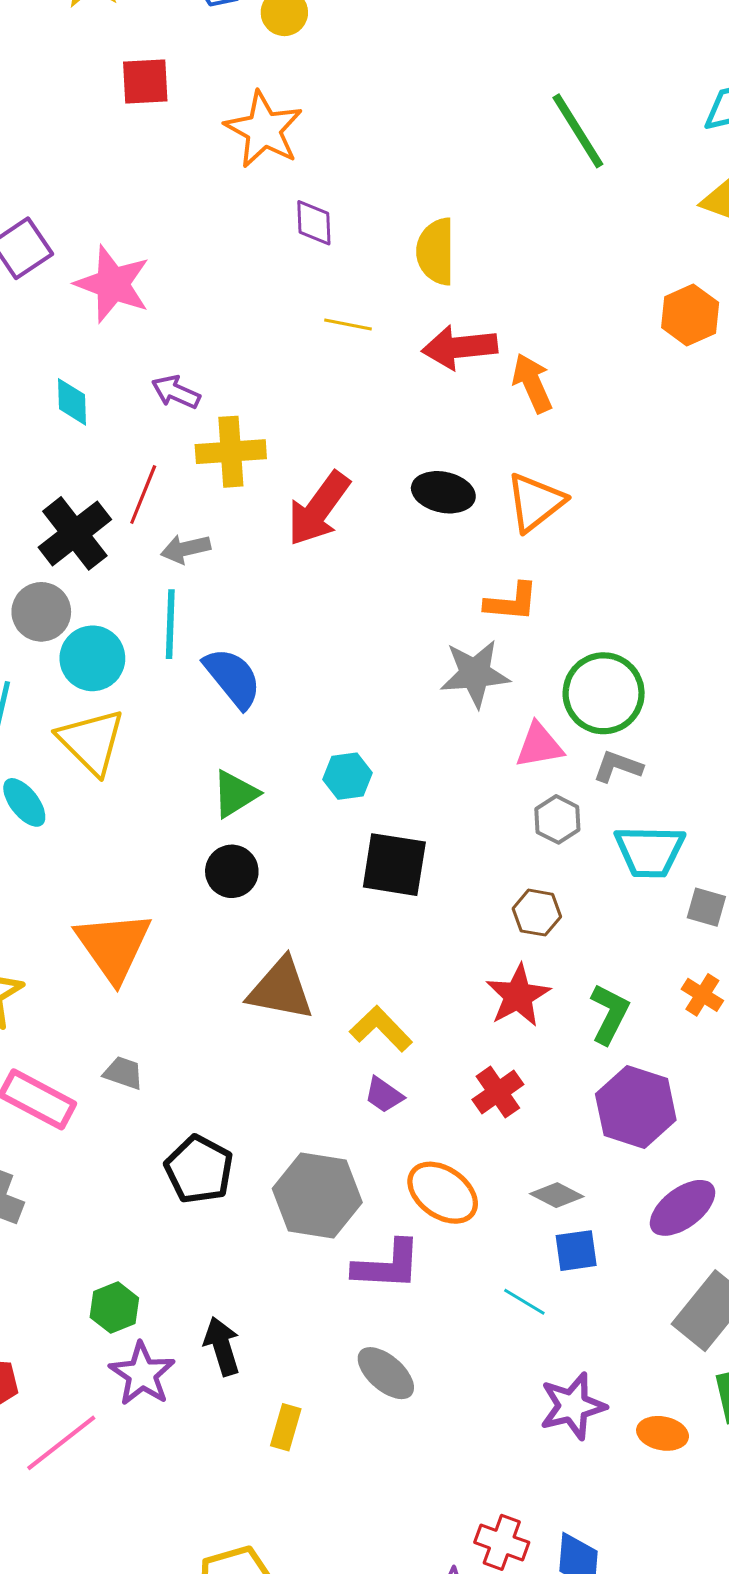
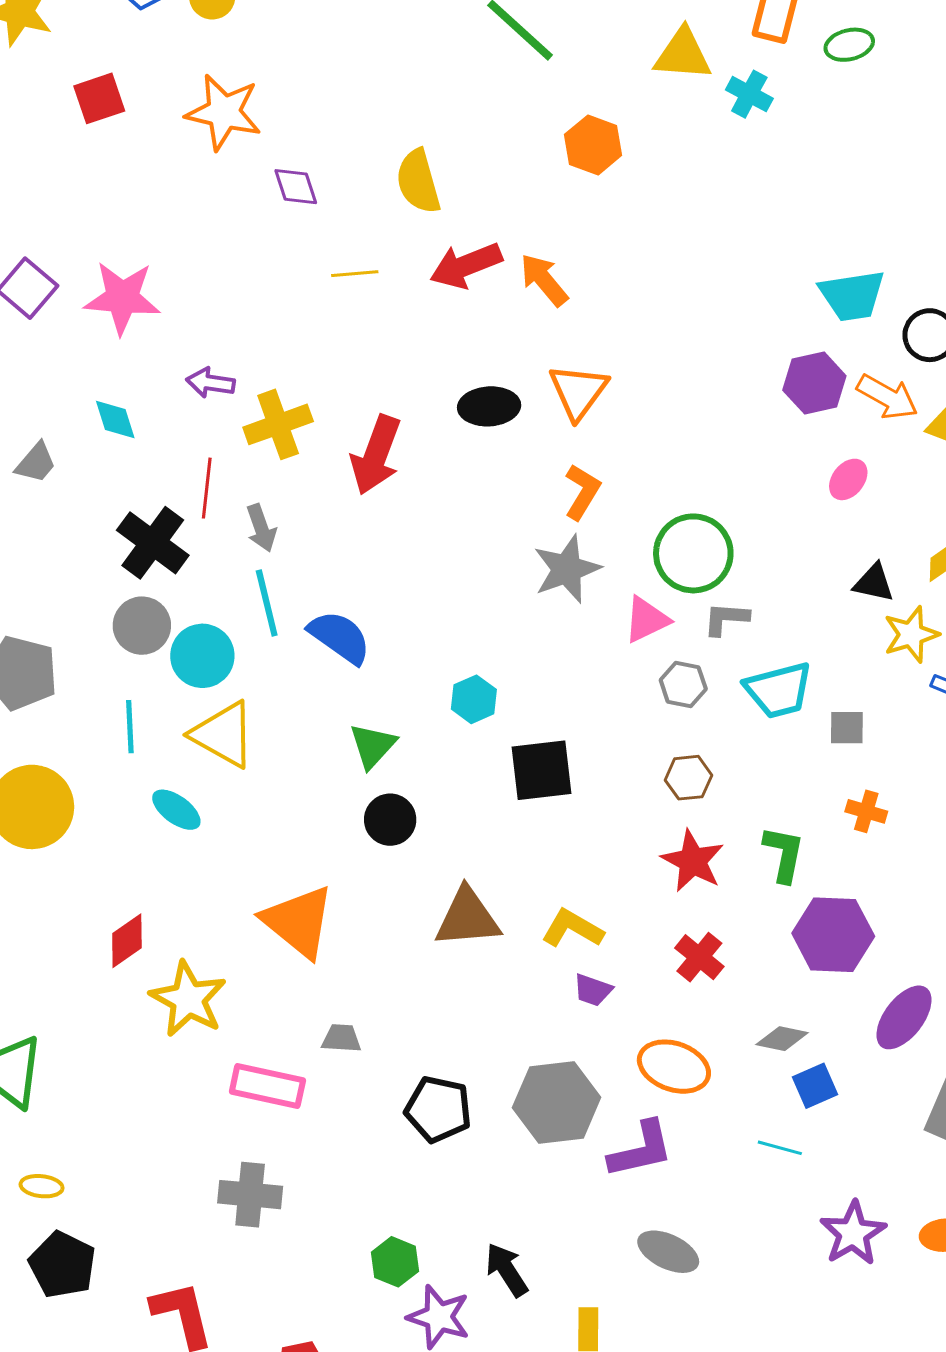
orange hexagon: (690, 315) -> (593, 145), moved
gray arrow: (186, 549) -> (261, 528), turned -81
orange L-shape: (511, 602) -> (582, 492), turned -48

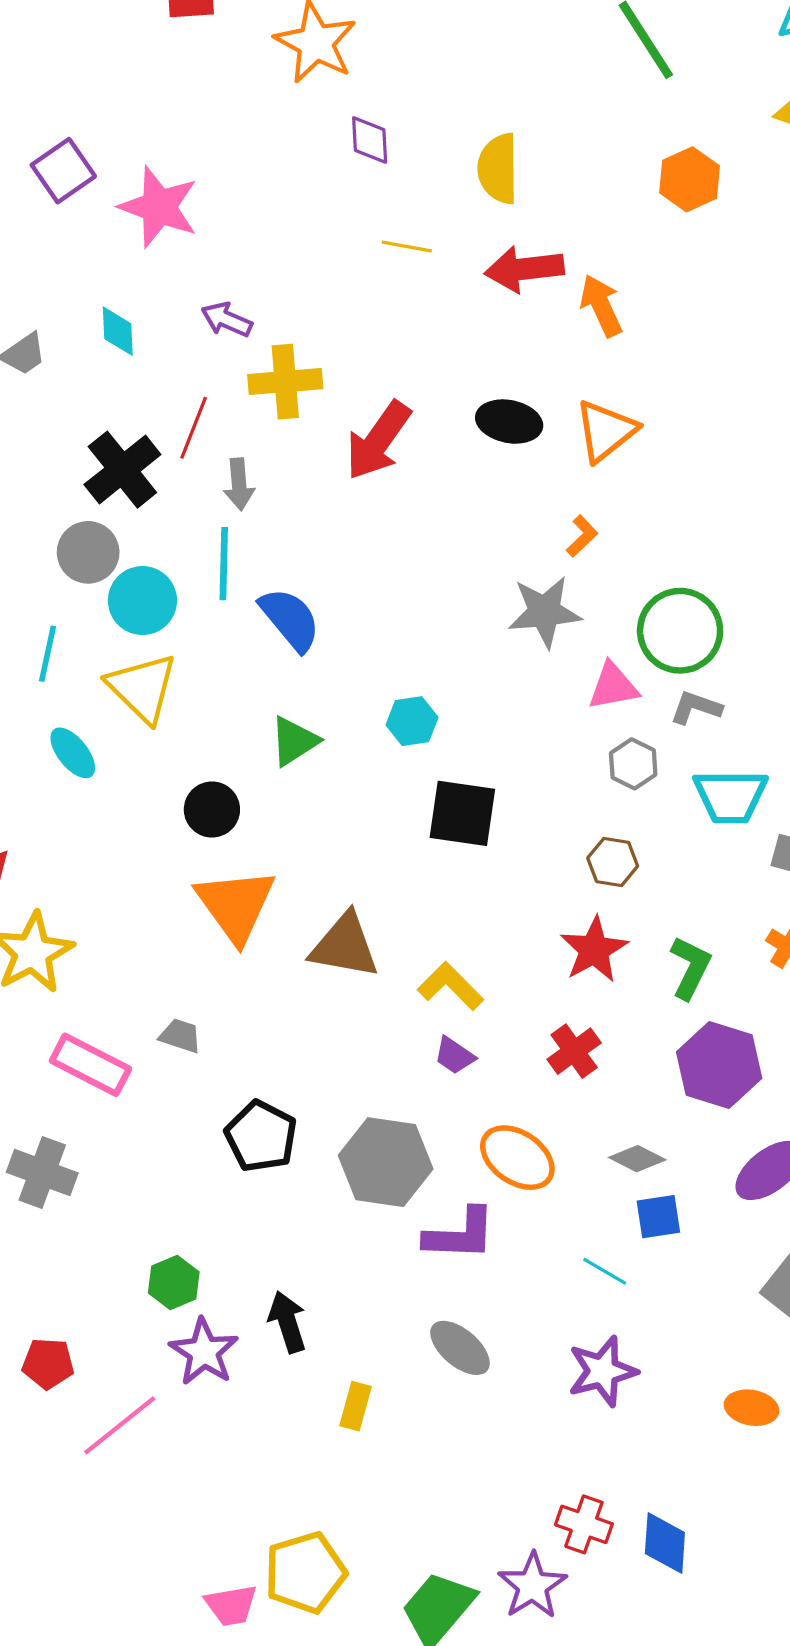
orange L-shape: (582, 492) -> (582, 536), size x0.7
black circle: (390, 820) -> (212, 810), moved
orange triangle: (298, 922) -> (236, 905), moved
purple star: (853, 1233) -> (602, 1371), moved

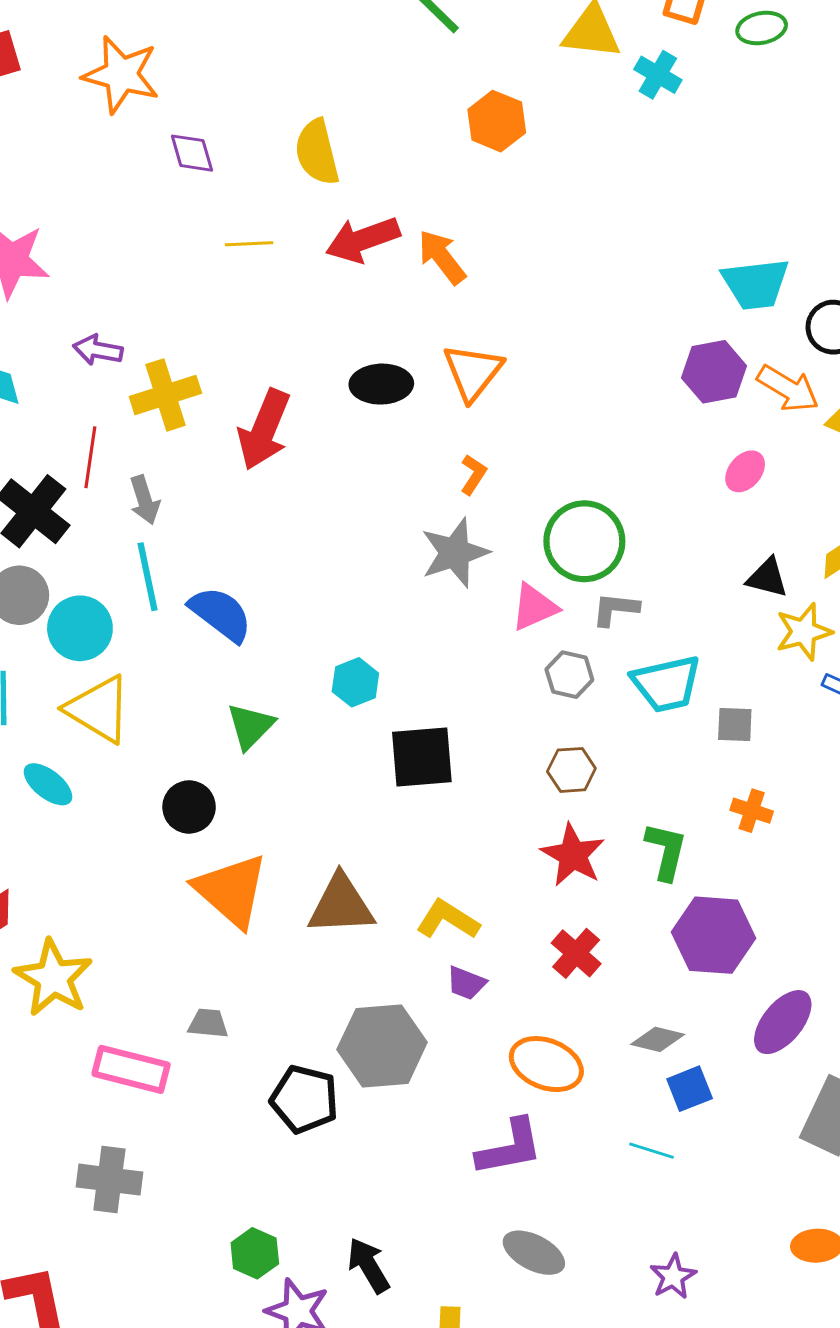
gray hexagon: (386, 1162) -> (382, 1046), moved
purple star: (602, 1371) -> (673, 1276), moved, size x0.7

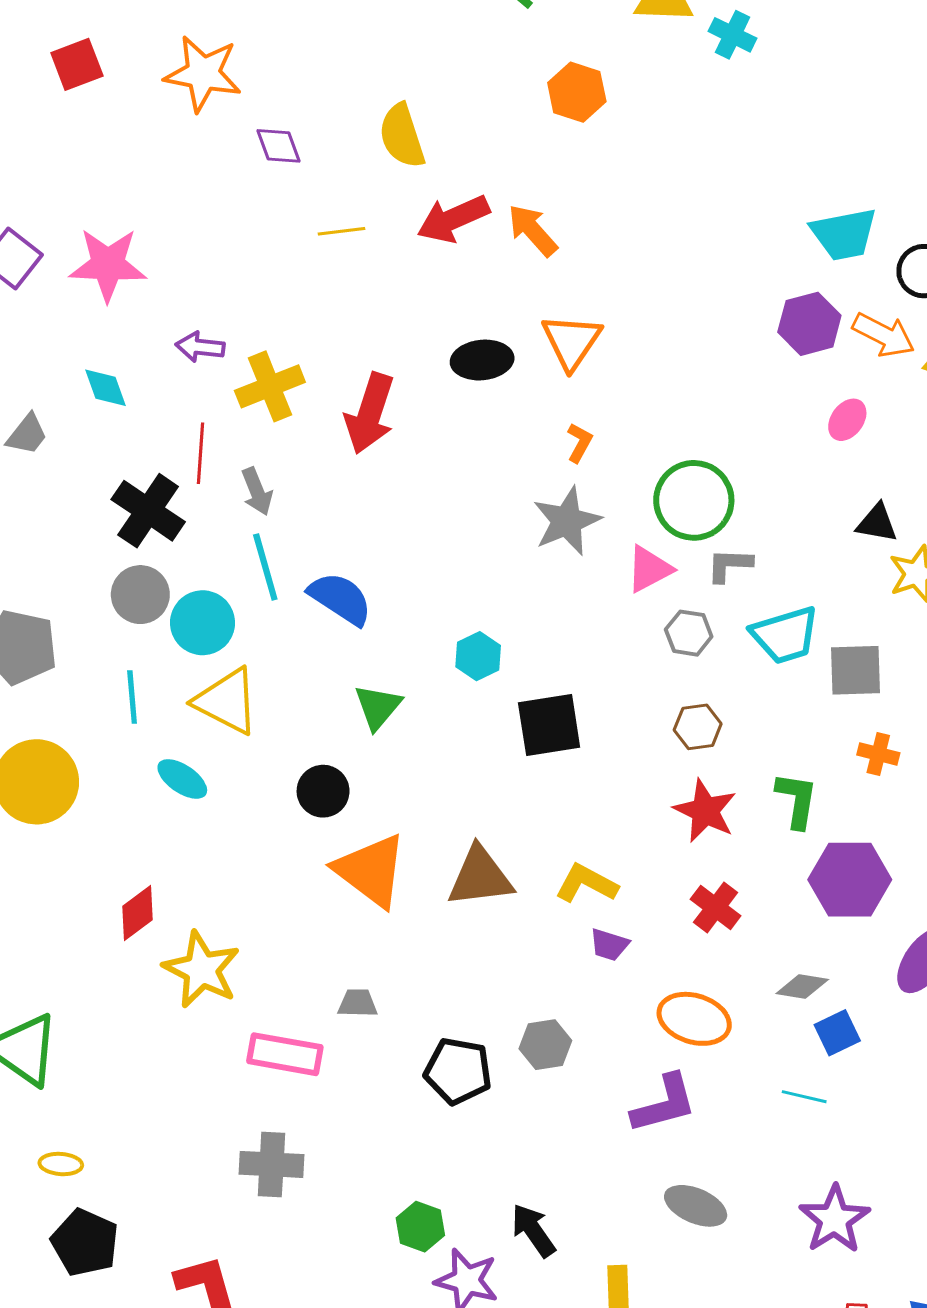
gray square: (735, 724) -> (855, 670), size x1.5
gray hexagon: (382, 1046) -> (545, 1045), moved, size x0.6
purple star: (673, 1276) -> (834, 1219), size x1.5

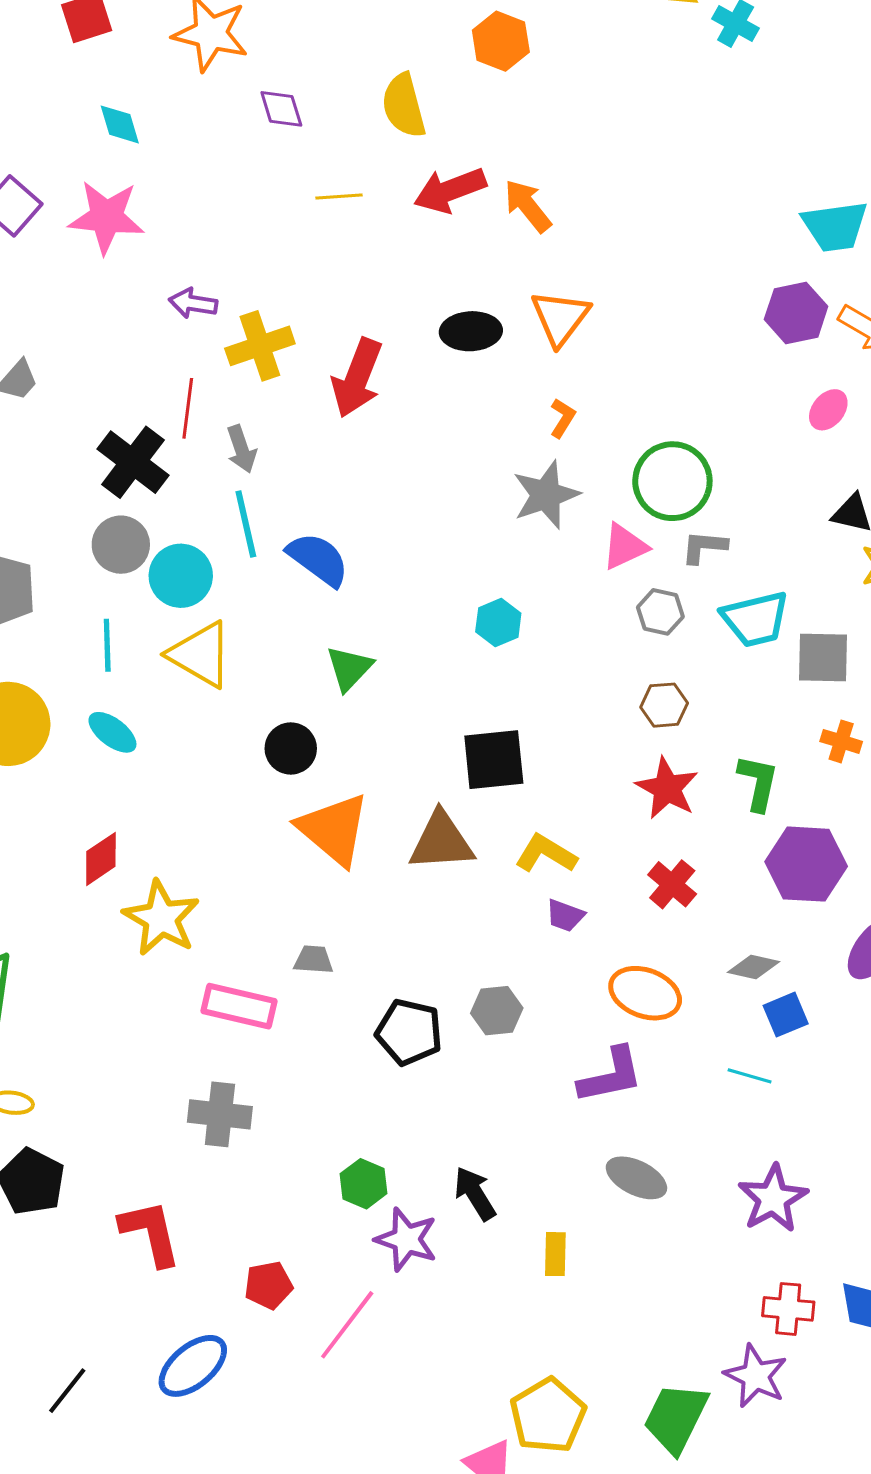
orange hexagon: (577, 92) -> (501, 41), moved
cyan diamond: (105, 388) -> (120, 124), moved
cyan hexagon: (478, 656) -> (498, 622), moved
black square: (549, 725) -> (494, 760), moved
cyan ellipse: (182, 779) -> (112, 732), moved

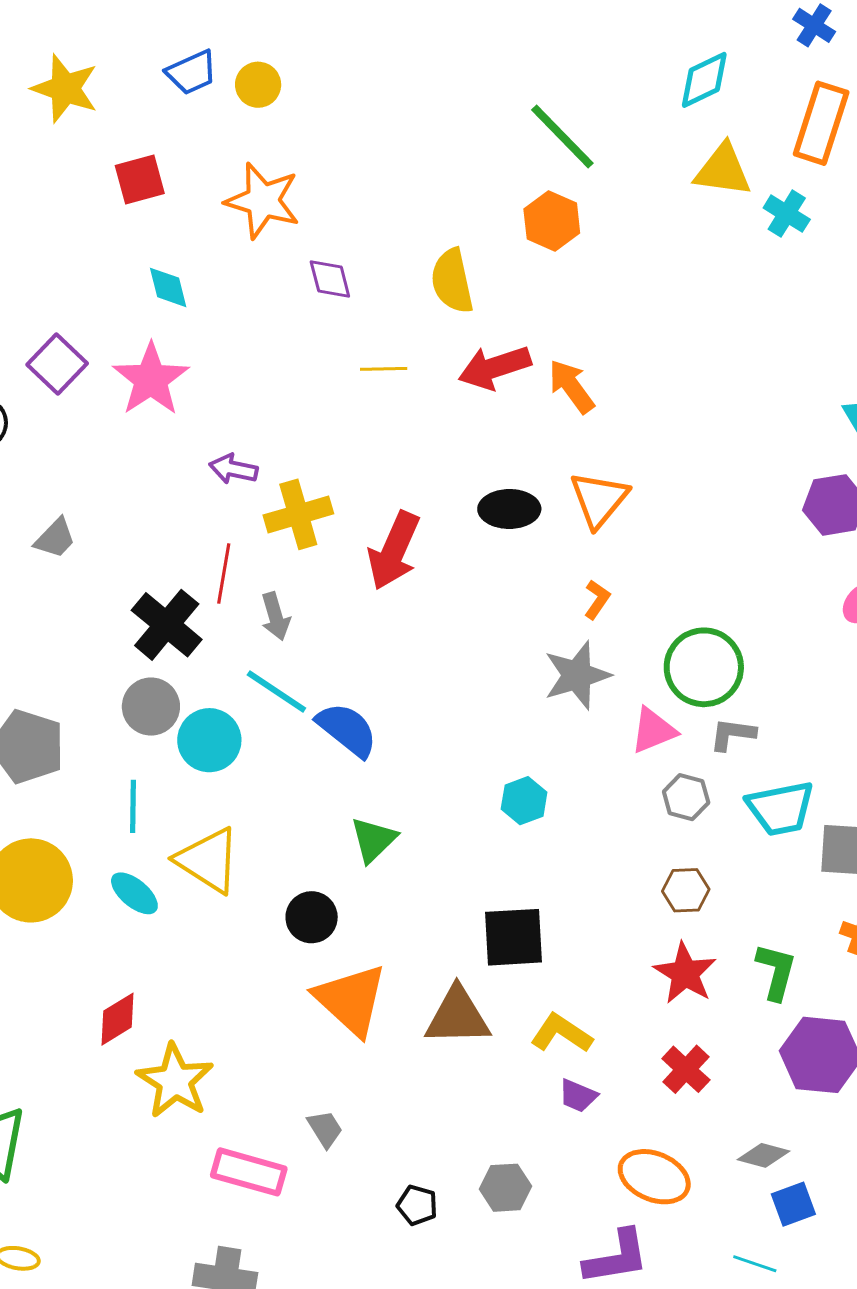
pink star: (106, 217) -> (151, 379), turned 30
cyan line: (246, 524) -> (276, 691), turned -46
yellow triangle: (200, 655) -> (208, 860), moved
gray trapezoid: (314, 960) -> (325, 1129), turned 51
black pentagon: (409, 1032) -> (417, 1205), size x0.6

